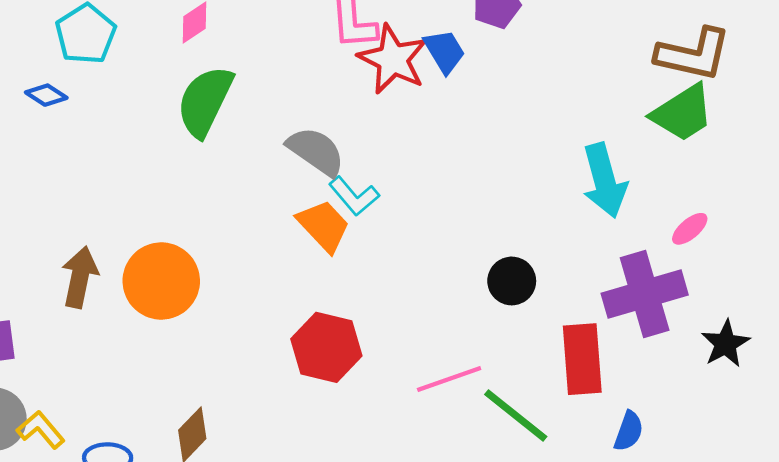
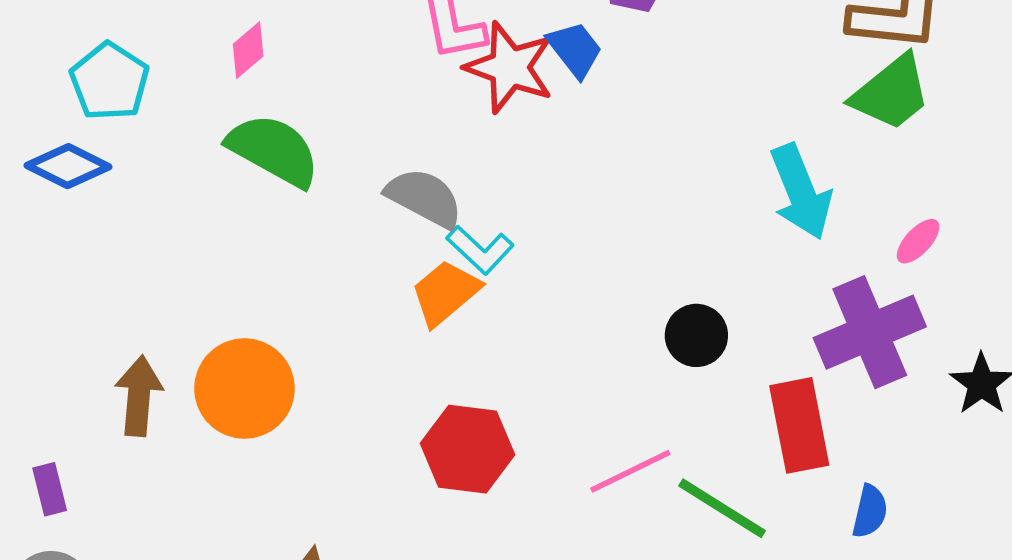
blue diamond: (46, 95) -> (68, 166), size x1.5
green semicircle: (205, 101) -> (274, 150), turned 100
orange trapezoid: (324, 226) -> (445, 293), turned -80

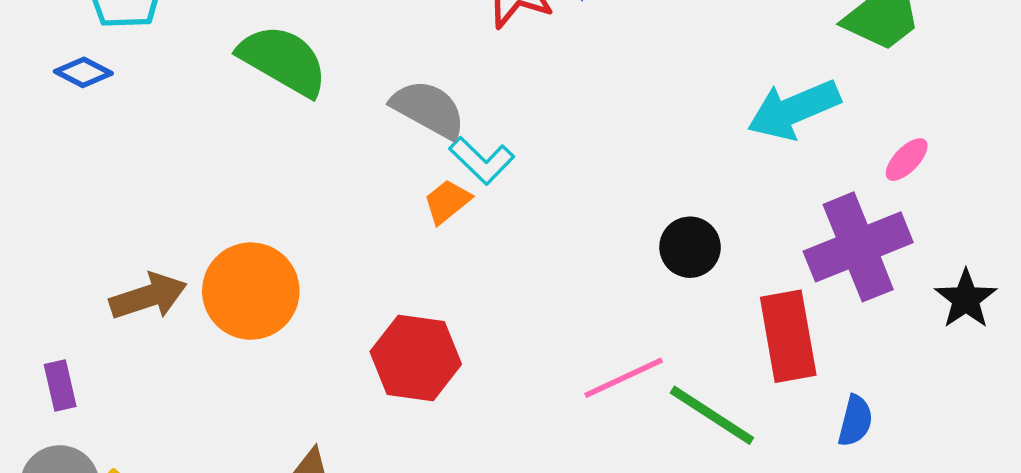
blue diamond: (68, 166) -> (83, 72), size x0.7
cyan arrow: (801, 192) -> (794, 110), turned 88
orange trapezoid: (445, 293) -> (447, 202), size x0.7
brown arrow: (139, 396) -> (148, 296), turned 66
red hexagon: (467, 449) -> (416, 358), moved

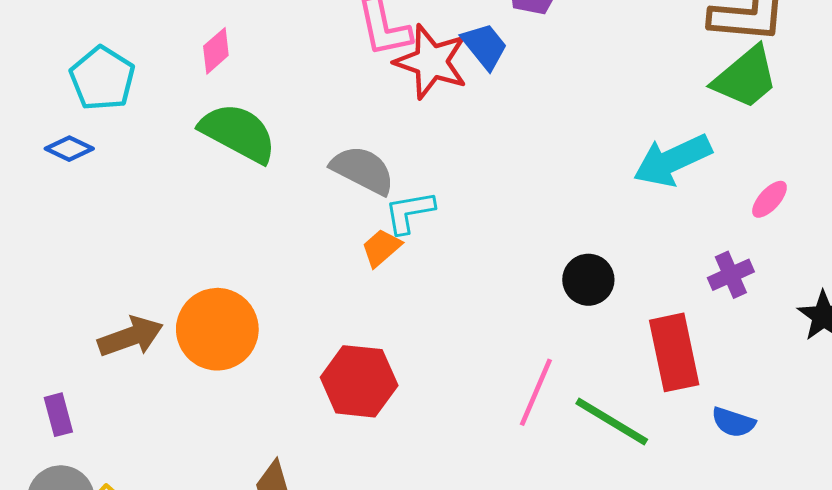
cyan L-shape: (482, 161) -> (409, 212), turned 128
purple cross: (858, 247) -> (731, 275), size x0.5
pink line: (624, 378) -> (536, 392), turned -40
blue semicircle: (855, 421) -> (733, 422), turned 96

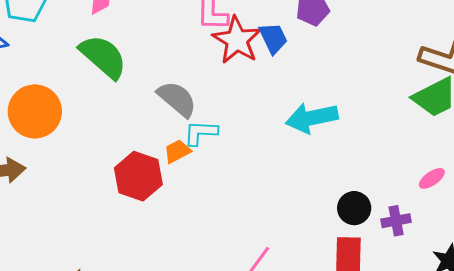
cyan arrow: (672, 160) -> (312, 118), moved
black circle: (588, 280) -> (354, 208), moved
orange circle: (217, 329) -> (35, 111), moved
red hexagon: (359, 381) -> (138, 176), moved

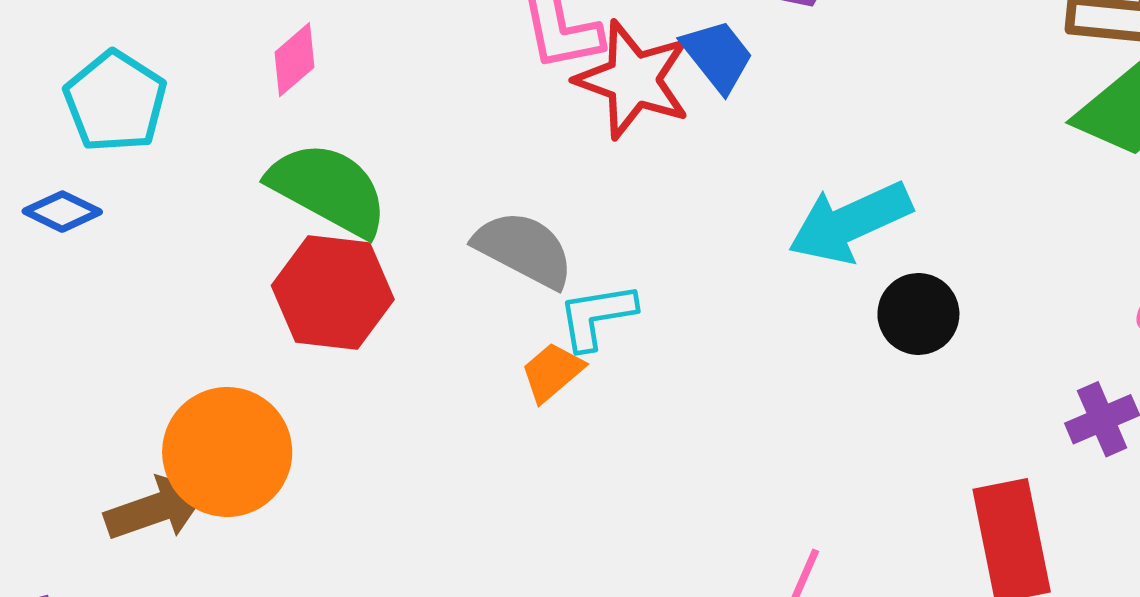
orange circle: (35, 111) -> (227, 452), moved
red hexagon: (138, 176) -> (333, 293), moved
black circle: (354, 208) -> (918, 314), moved

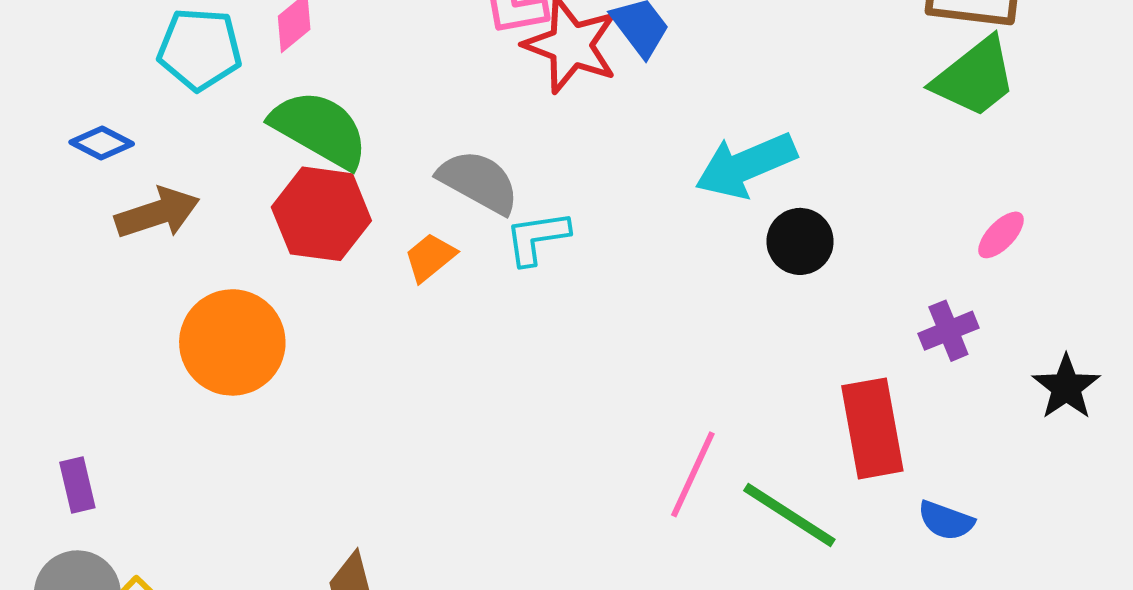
cyan pentagon: (115, 102) -> (200, 49), moved, turned -30
orange trapezoid: (552, 372) -> (430, 257), moved
brown arrow: (156, 508) -> (157, 213), moved

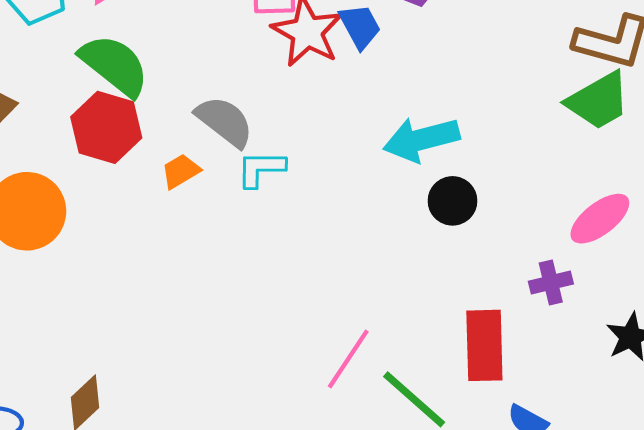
pink ellipse: (1001, 235) -> (600, 219), size x1.6

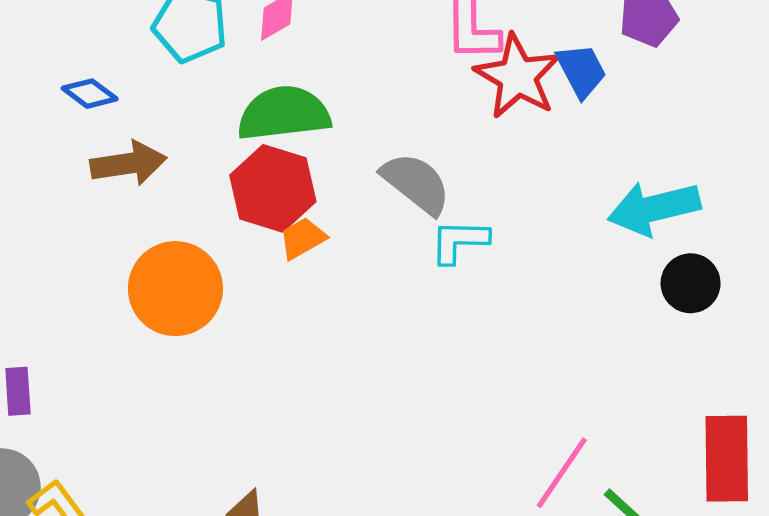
green semicircle: (114, 65) -> (284, 113), turned -46
orange trapezoid: (181, 171) -> (303, 238), moved

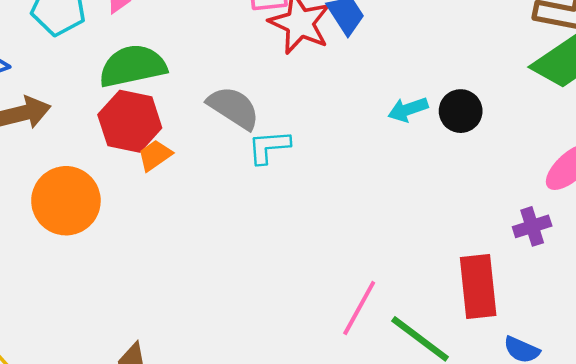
cyan arrow: (654, 208) -> (408, 110), size x0.6
black circle: (691, 283) -> (461, 111), moved

